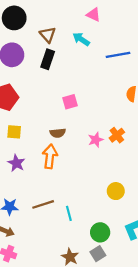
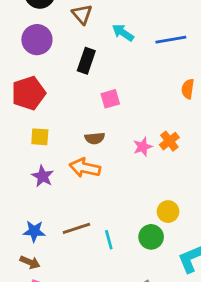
cyan arrow: (81, 39) -> (123, 33), moved
black rectangle: (48, 59) -> (86, 61), moved
orange arrow: (50, 156) -> (85, 168), turned -85
green circle: (100, 232) -> (151, 237), moved

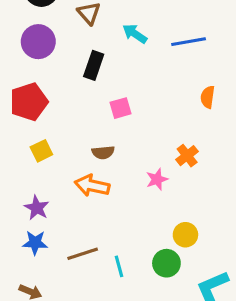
yellow square: (40, 137) -> (41, 151), turned -30
pink star: (143, 147) -> (157, 179), moved
purple star: (43, 176) -> (37, 208), moved
blue star: (34, 231) -> (35, 243), moved

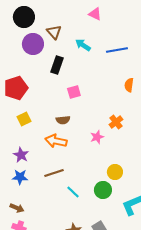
purple circle: (38, 42) -> (33, 44), moved
brown line: (83, 254) -> (54, 173), moved
cyan line: (119, 266) -> (73, 192), turned -32

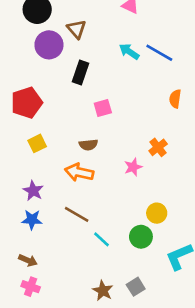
cyan arrow: (83, 45) -> (129, 51), moved
blue line: (117, 50) -> (159, 53), turned 40
brown line: (54, 173) -> (77, 214), turned 48

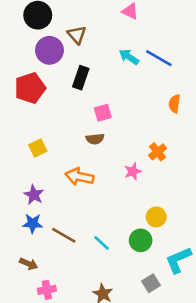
red pentagon: (27, 103) -> (30, 88), moved
brown semicircle: (88, 145) -> (95, 139), moved
brown line: (77, 214) -> (64, 235), moved
pink cross: (31, 287) -> (47, 290), moved, turned -30
gray square: (136, 287) -> (151, 283), moved

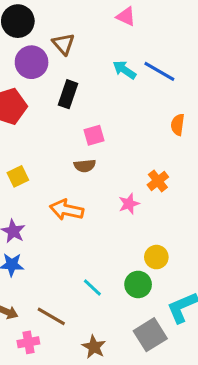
brown line: (64, 235) -> (51, 316), moved
gray square: (151, 283) -> (150, 335), size x1.5

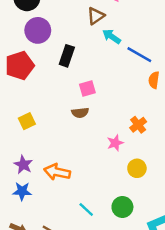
brown triangle: (63, 44) -> (96, 16), moved, turned 36
blue line: (159, 71) -> (139, 55), moved
orange arrow: (67, 210) -> (57, 172), moved
yellow circle: (156, 257) -> (137, 168), moved

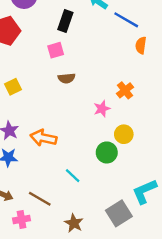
black rectangle: (67, 56) -> (65, 21), moved
pink square: (87, 88) -> (56, 50), moved
green circle: (122, 207) -> (107, 152), moved

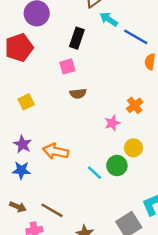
cyan line: (73, 176) -> (94, 173), moved

